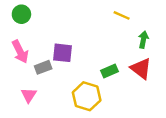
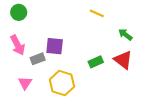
yellow line: (122, 15) -> (97, 13), moved
green arrow: (143, 40) -> (125, 35), turned -64
yellow hexagon: (87, 96) -> (62, 83), moved

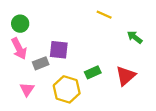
green circle: (19, 12) -> (20, 24), moved
red triangle: (123, 60) -> (126, 76), moved, turned 42
green rectangle: (96, 62) -> (93, 72), moved

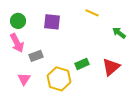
purple square: (59, 50) -> (52, 22), moved

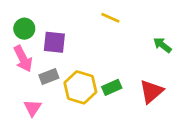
yellow line: (92, 13) -> (110, 18), moved
purple square: (52, 22) -> (54, 42), moved
yellow hexagon: (59, 79) -> (80, 87), moved

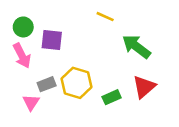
green arrow: (162, 45) -> (136, 46), moved, size x1.6
gray rectangle: (49, 76) -> (47, 84), moved
green rectangle: (112, 87) -> (112, 97), moved

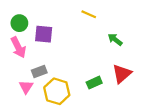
green arrow: (136, 46) -> (115, 40), size x0.6
yellow hexagon: (76, 83) -> (57, 91), moved

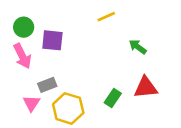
yellow line: (89, 14) -> (106, 17), turned -48
red triangle: (122, 74) -> (146, 87), turned 35
green rectangle: (94, 83) -> (113, 98), turned -32

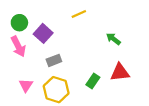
yellow line: (106, 17) -> (79, 14), moved
purple square: (52, 40) -> (43, 33), turned 36
gray rectangle: (47, 85) -> (54, 60), moved

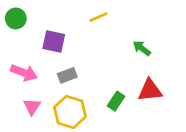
green circle: (19, 23) -> (16, 18), moved
purple square: (43, 33) -> (54, 41), turned -30
pink arrow: (18, 46) -> (24, 73), moved, turned -42

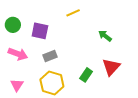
green circle: (16, 18) -> (13, 25), moved
red triangle: (150, 90) -> (111, 67), turned -42
pink triangle: (32, 107) -> (17, 85), moved

